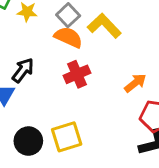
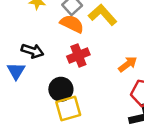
black arrow: (23, 70) -> (33, 51), turned 70
black circle: (28, 141) -> (61, 89), moved

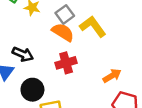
black circle: (61, 89) -> (32, 90), moved

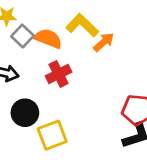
gray square: (65, 14) -> (23, 36), moved
orange arrow: (112, 76) -> (104, 42), moved

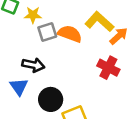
gray square: (23, 36) -> (47, 32), turned 30
red cross: (59, 74) -> (108, 68), moved, turned -35

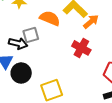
gray square: (47, 32) -> (31, 35), moved
black circle: (51, 99) -> (21, 73), moved

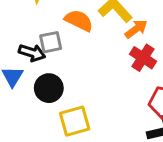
red cross: (81, 48) -> (143, 58), moved
black circle: (21, 73) -> (49, 88), moved

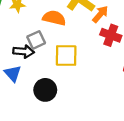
black circle: (49, 88) -> (45, 90), moved
yellow square: (75, 121) -> (66, 55), moved, turned 30

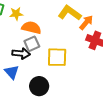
orange semicircle: (54, 18) -> (31, 28), moved

